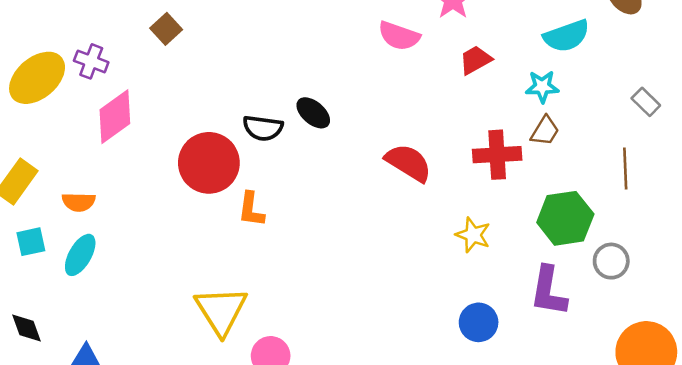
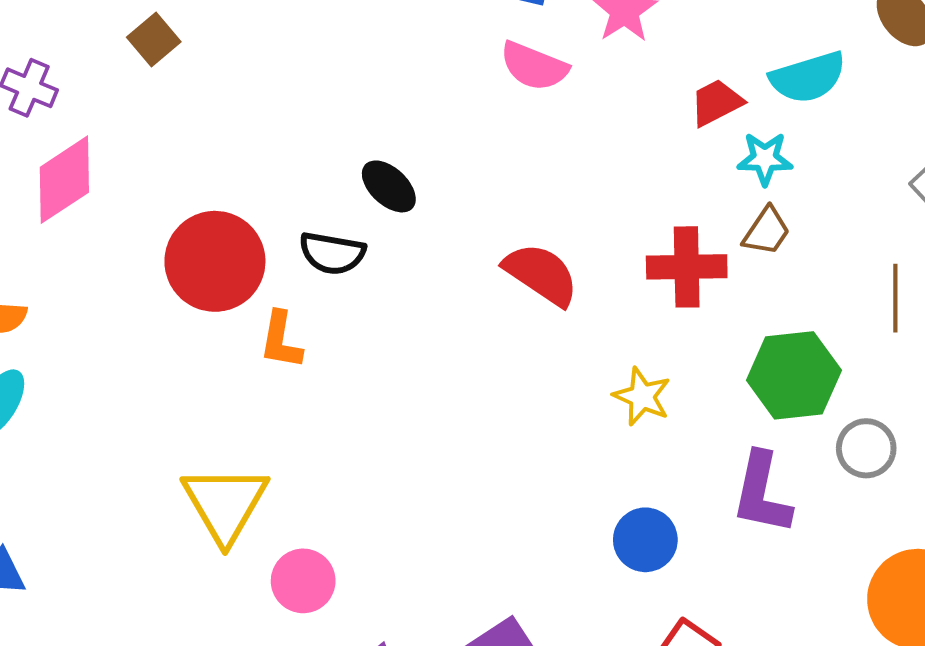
red trapezoid: (475, 60) -> (716, 103), moved
black semicircle: (263, 128) -> (332, 253), moved

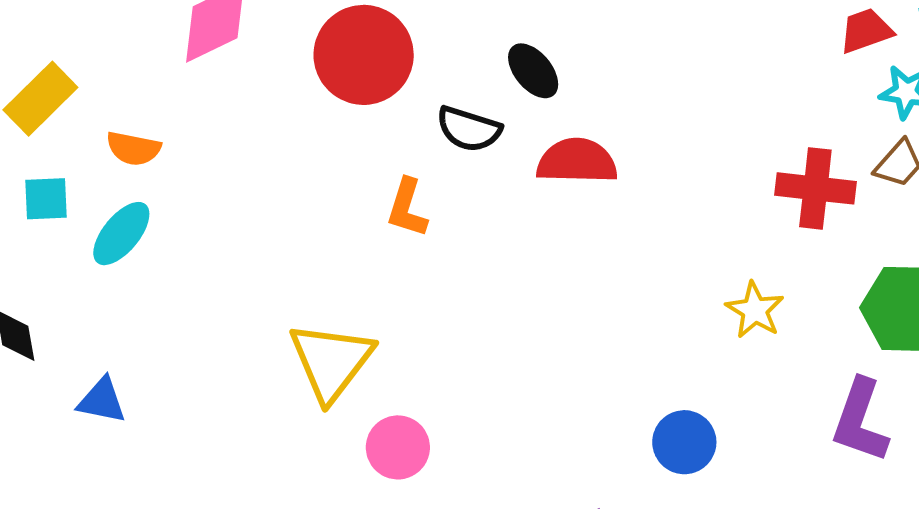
red circle: (215, 261) -> (364, 55), moved
red semicircle: (541, 274) -> (577, 161), moved, turned -40
blue circle: (645, 540) -> (684, 442), moved

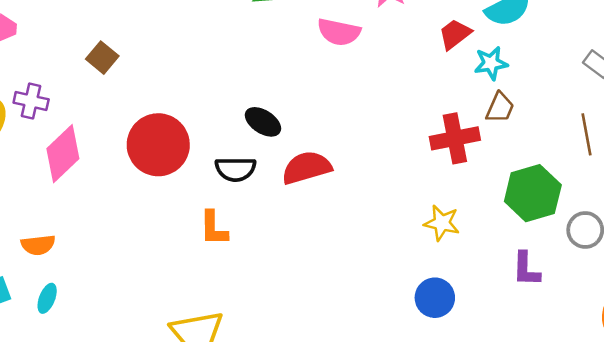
cyan ellipse: (121, 234) -> (47, 298), size x0.7
purple L-shape: (860, 421) -> (526, 269), size x0.7
blue circle: (684, 442) -> (435, 298), moved

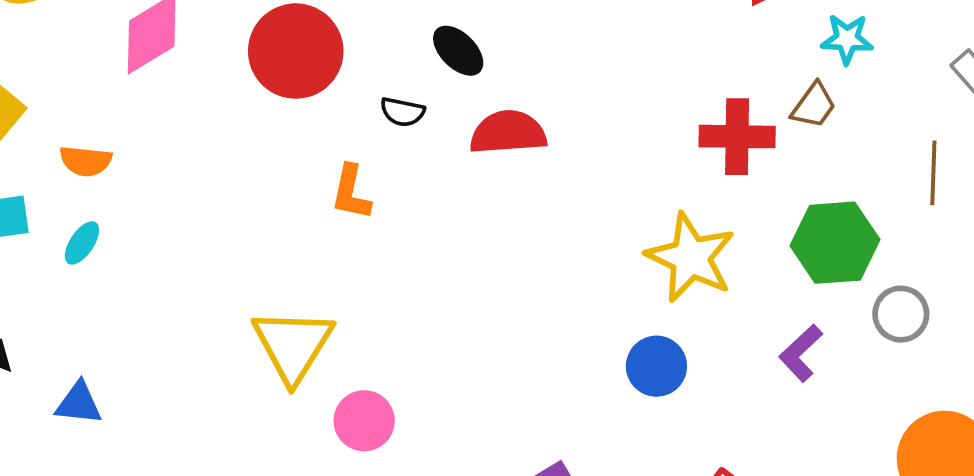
cyan star: (491, 63) -> (847, 39), moved
black semicircle: (236, 169) -> (402, 112), size x0.7
yellow star: (442, 223) -> (691, 258), size x1.6
purple L-shape: (526, 269) -> (801, 353), turned 33

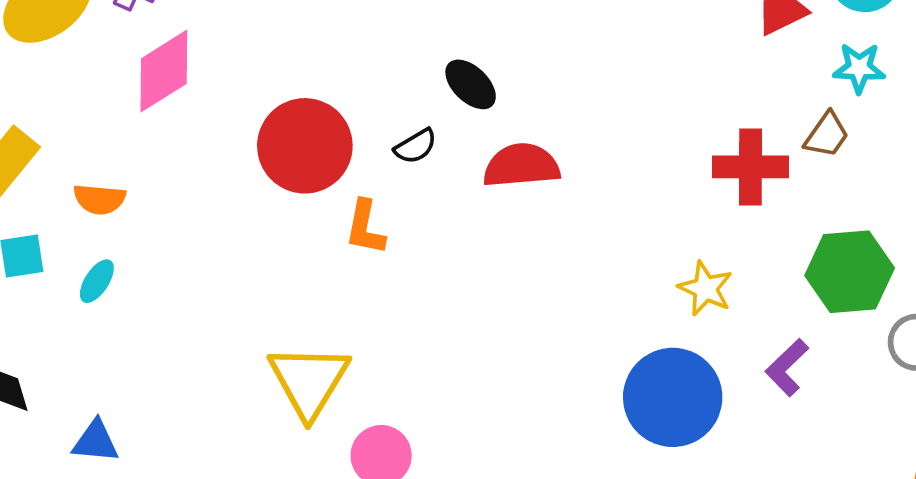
red circle: (296, 51) -> (305, 146), moved
black semicircle: (402, 112) -> (416, 146), turned -42
yellow star: (691, 258) -> (705, 288), size x0.6
purple L-shape: (801, 353) -> (787, 368), moved
blue circle: (656, 366) -> (673, 397), size x1.6

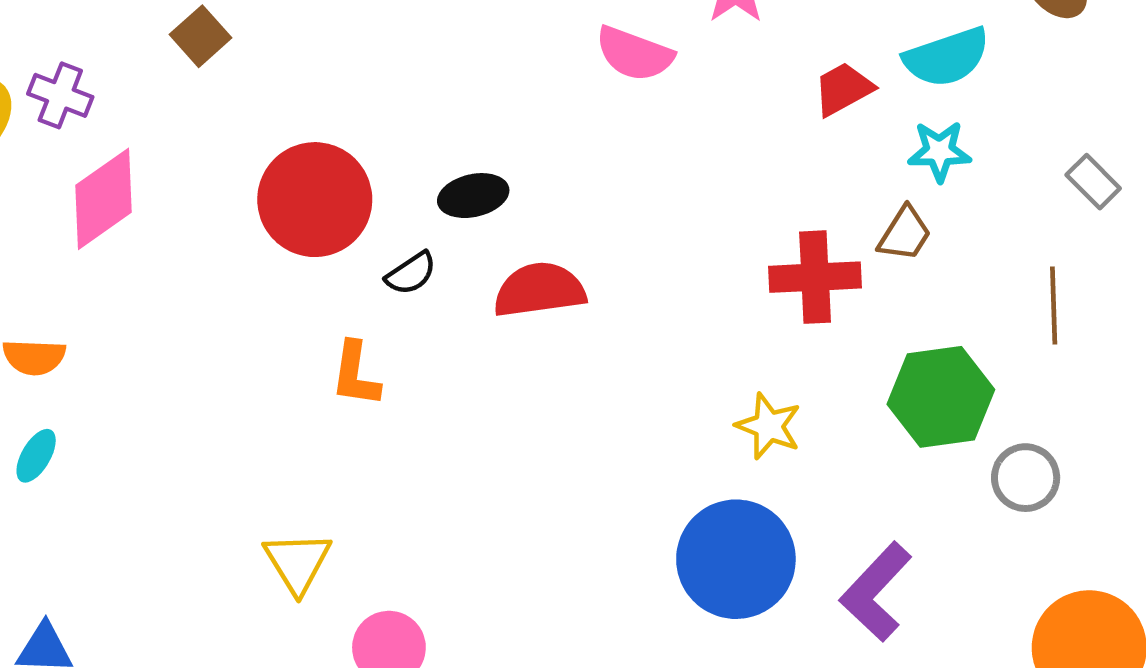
black ellipse: (471, 84) -> (473, 196), turned -54
red circle: (305, 146) -> (315, 200), moved
purple L-shape: (787, 368) -> (876, 592), moved, size x1.4
yellow triangle: (309, 381) -> (297, 562), size x0.7

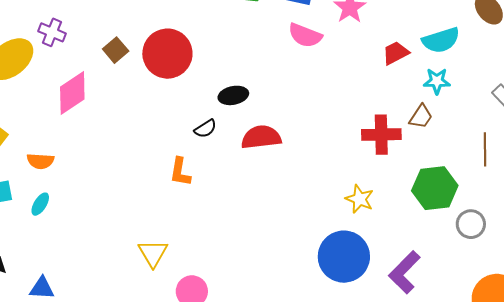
brown square: (201, 36) -> (116, 50), moved
purple cross: (60, 95) -> (52, 32), moved
red circle: (315, 200) -> (167, 54), moved

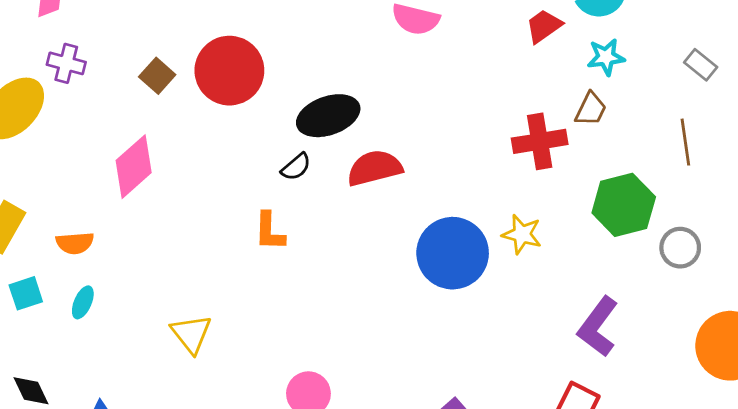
pink diamond: (72, 93) -> (134, 167), moved
black ellipse: (233, 95) -> (328, 116), size x1.5
yellow triangle: (153, 253) -> (191, 334), moved
blue circle: (344, 257) -> (453, 253), moved

